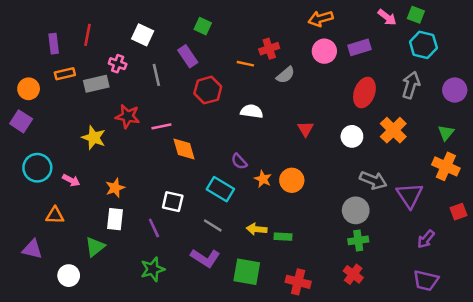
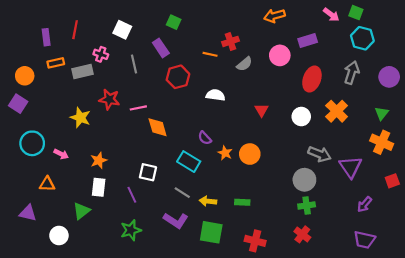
pink circle: (324, 51) -> (280, 55), moved
yellow arrow: (257, 229) -> (208, 201), moved

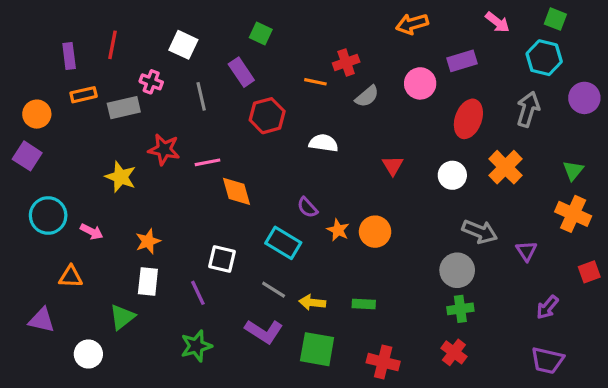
green square: (356, 13) -> (555, 19), moved
purple circle: (389, 77) -> (584, 98), moved
purple triangle: (351, 167) -> (526, 251), size x0.6

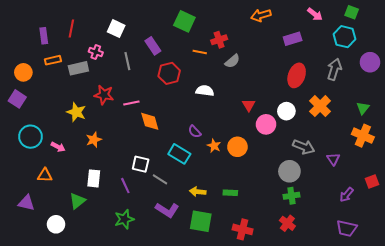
green square: (261, 34) -> (184, 21), moved, size x1.5
pink circle: (420, 83) -> (266, 124), moved
orange star: (148, 241) -> (94, 140), moved
red square: (589, 272) -> (372, 181), moved
gray line: (274, 290) -> (160, 179), moved

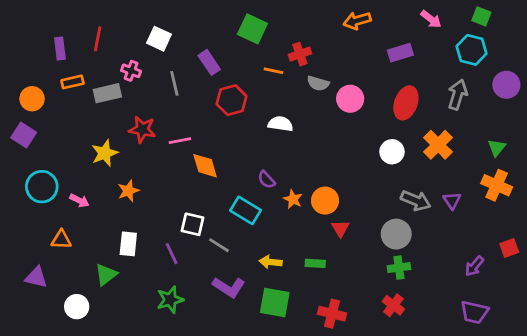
gray semicircle: (232, 61) -> (318, 83), turned 56
red triangle: (249, 105) -> (340, 228), moved
yellow star: (76, 112) -> (105, 153), turned 30
pink circle: (266, 124) -> (350, 99), moved
purple triangle: (333, 159) -> (452, 201), moved

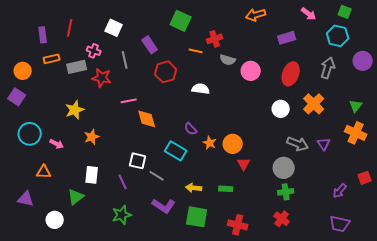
red star: (142, 129) -> (102, 78), moved

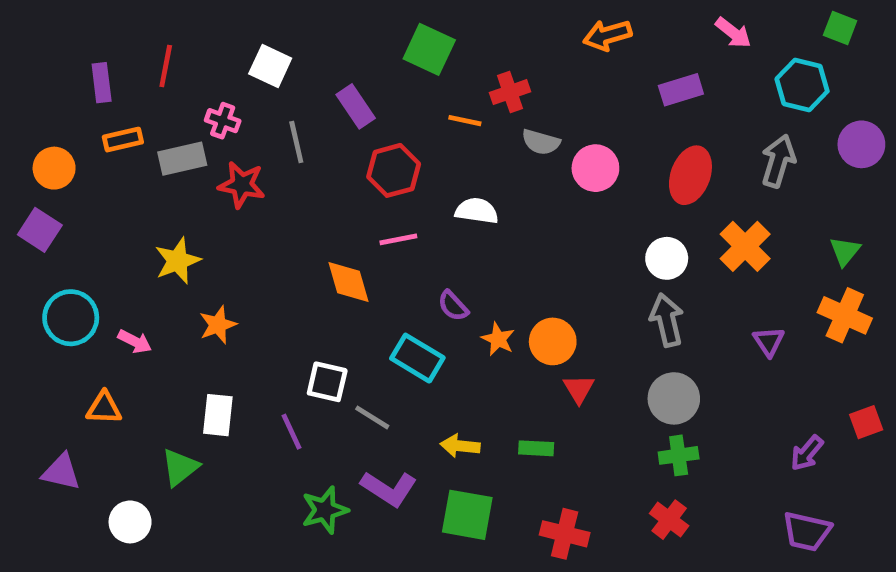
green square: (345, 12) -> (840, 28), moved
pink line: (129, 101) -> (398, 239), moved
gray arrow: (298, 144) -> (667, 320), moved, turned -125
green star: (122, 215) -> (325, 510), moved

